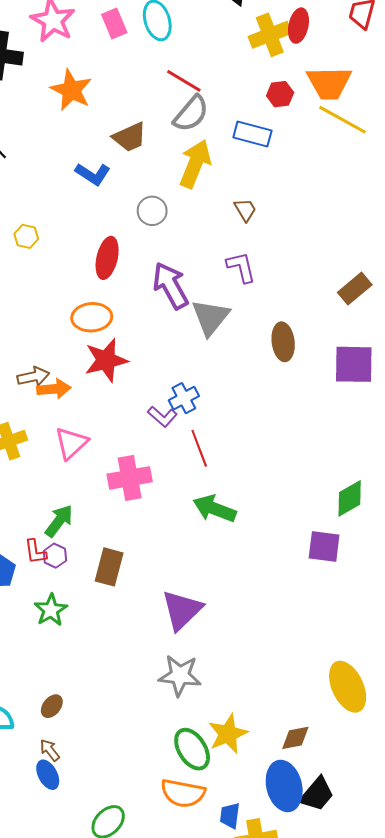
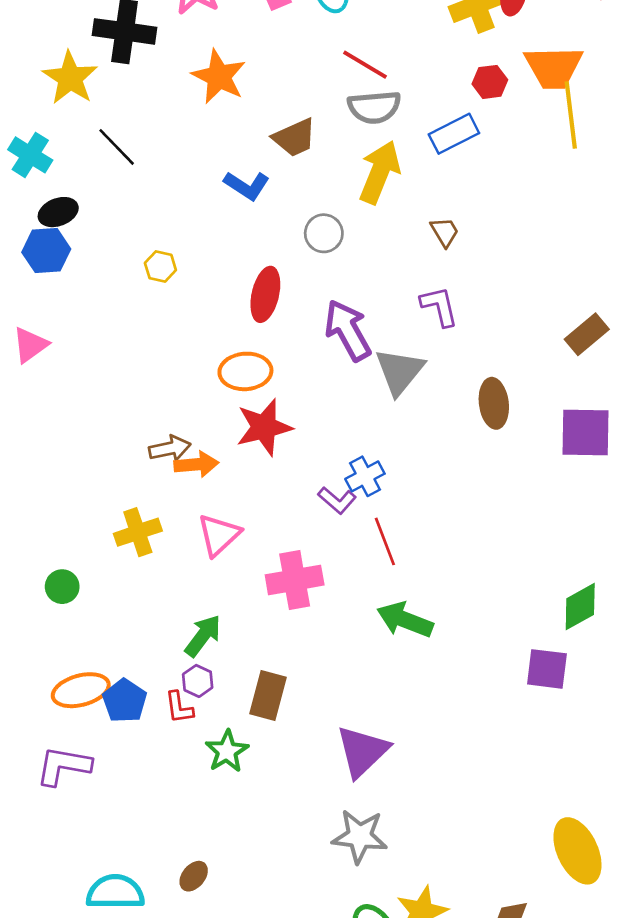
gray semicircle: (191, 114) -> (374, 107), turned 45
yellow line: (342, 120) -> (571, 115), turned 54
blue rectangle: (252, 134) -> (454, 134), turned -42
red L-shape: (35, 552) -> (179, 707), moved
green star: (51, 610) -> (227, 751), moved

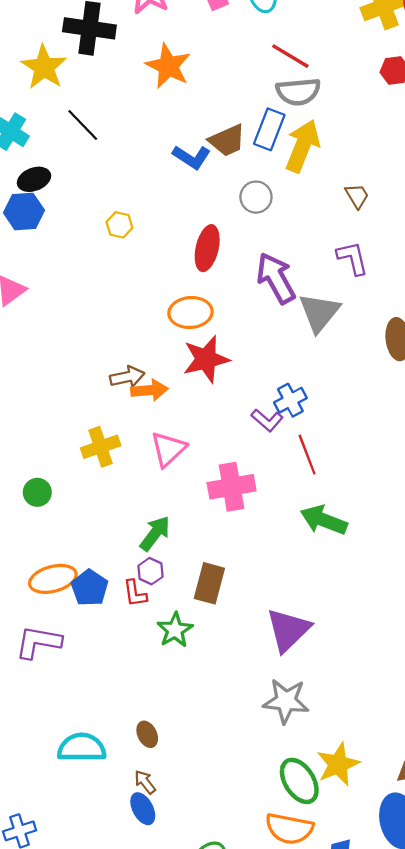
blue rectangle: (454, 134) -> (269, 129), moved, turned -42
brown trapezoid: (295, 138) -> (227, 140), moved
brown ellipse: (194, 876) -> (147, 734), turned -65

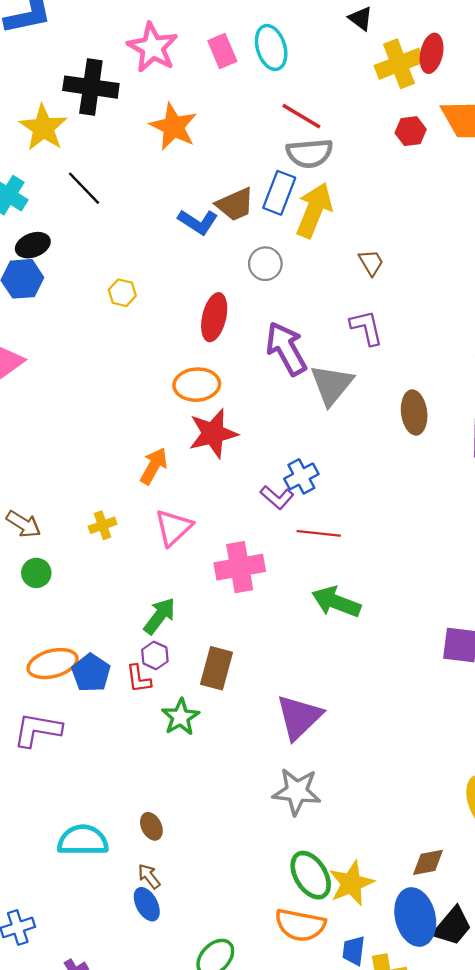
brown arrow: (127, 377) -> (24, 524), moved, turned 44
orange arrow: (149, 390) -> (154, 466), turned -56
yellow cross: (101, 447) -> (103, 525), size x0.7
red line: (307, 455) -> (319, 533), turned -63
yellow star: (338, 764) -> (351, 883), moved

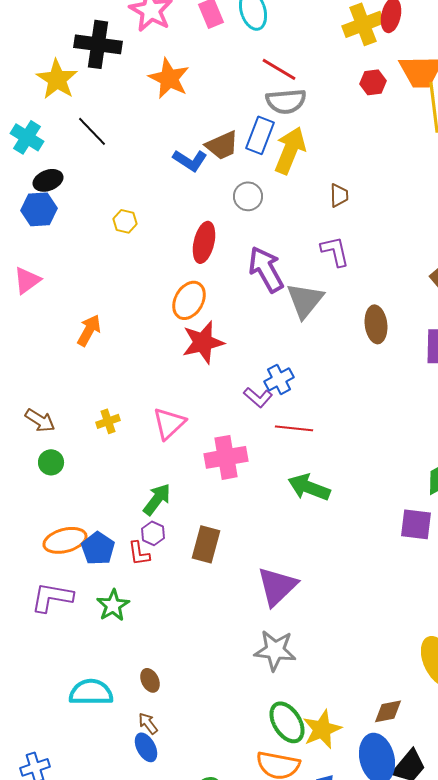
brown trapezoid: (371, 263) -> (339, 195), turned 30
orange ellipse: (197, 385) -> (189, 300), turned -57
orange arrow: (154, 466) -> (89, 330), moved
green star: (180, 717) -> (113, 605), moved

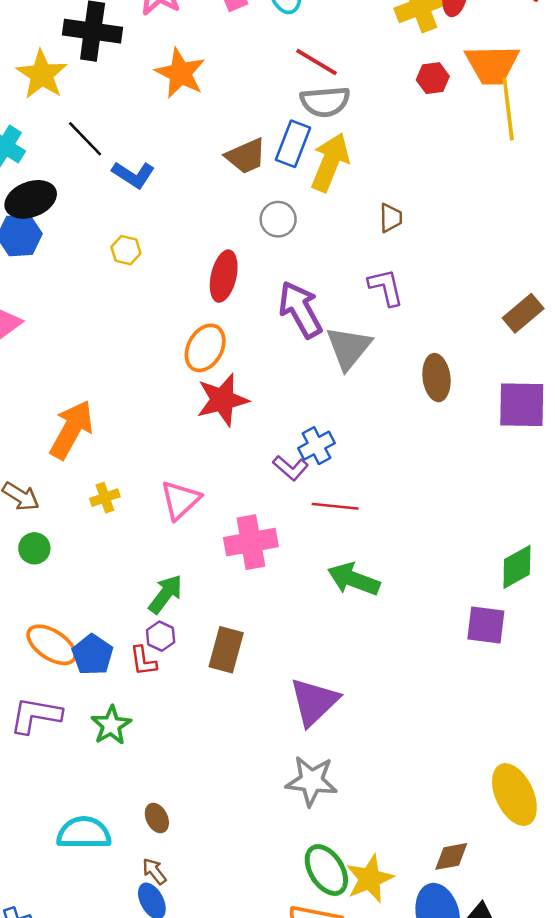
blue L-shape: (190, 160) -> (133, 175), moved
black ellipse: (48, 180) -> (31, 199), size x1.4
orange arrow: (89, 330) -> (71, 430), moved, size x1.5
orange ellipse: (65, 540) -> (52, 645), turned 48

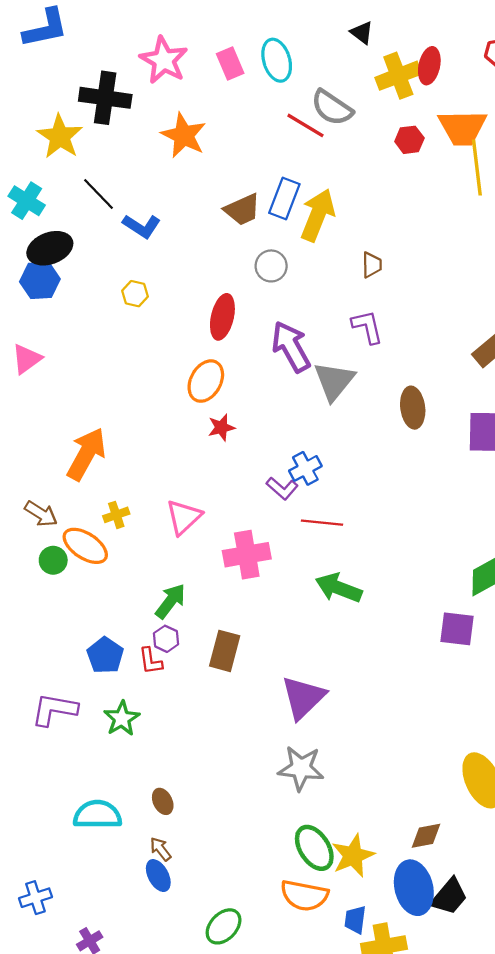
gray semicircle: (325, 102) -> (332, 108), moved, turned 39
red star: (222, 400) -> (221, 427), size x0.6
orange ellipse: (52, 645) -> (85, 546), moved

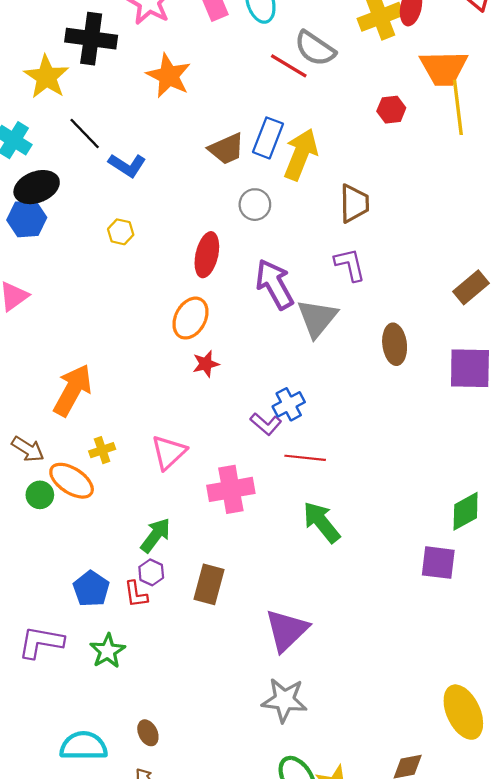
red hexagon: (409, 140) -> (391, 110), moved
brown trapezoid: (372, 265) -> (354, 203), size x1.5
green arrow: (339, 588) -> (321, 522), turned 30

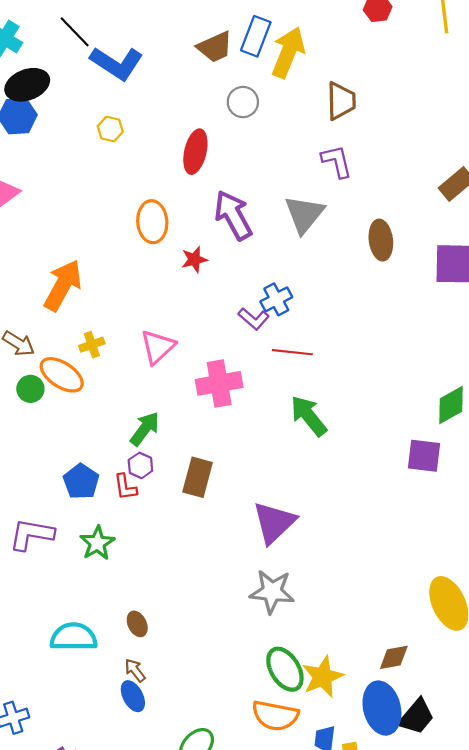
blue L-shape: (127, 165) -> (117, 63), size x1.4
purple arrow: (275, 284) -> (233, 215), moved
orange ellipse: (190, 318) -> (152, 222), moved, turned -33

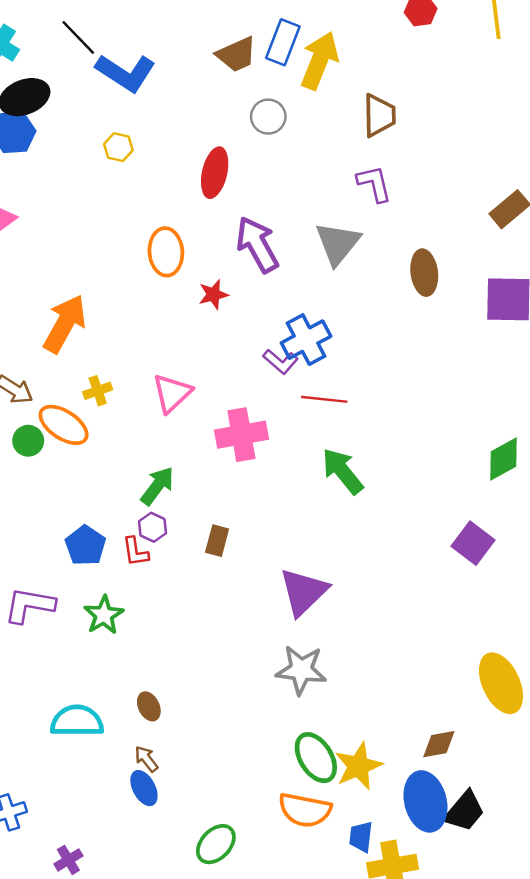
blue cross: (276, 299) -> (306, 340), size x1.4
purple square: (424, 456) -> (473, 543), moved, turned 30
brown rectangle: (198, 477) -> (217, 541), size x0.7

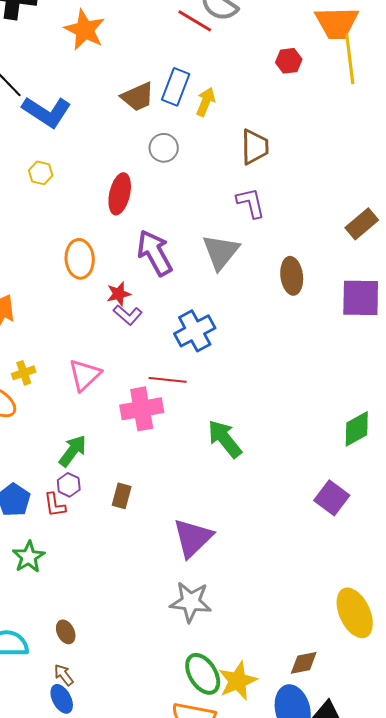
yellow arrow: (319, 61) -> (206, 102), size x0.6
purple L-shape: (280, 362) -> (128, 315), moved
red line: (324, 399) -> (168, 380), moved

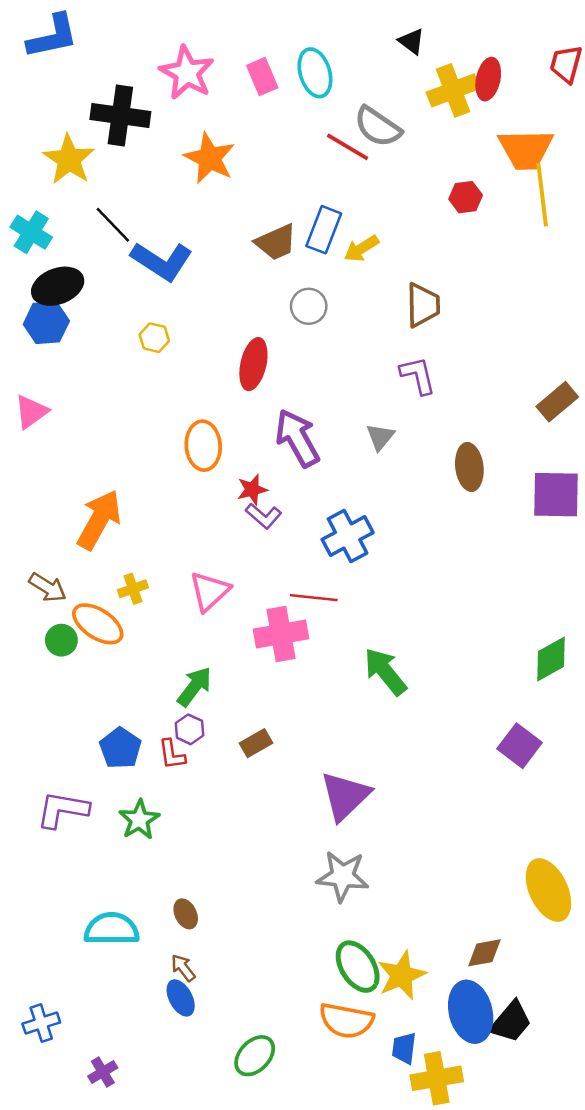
yellow arrow: (206, 102) -> (361, 249), turned -144
gray triangle: (221, 252) -> (380, 437), size x0.6
brown rectangle: (122, 496) -> (256, 743), turned 45

